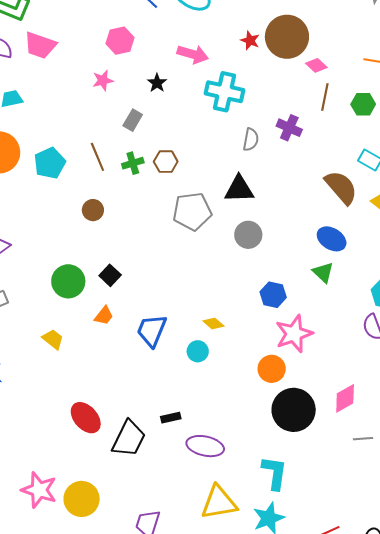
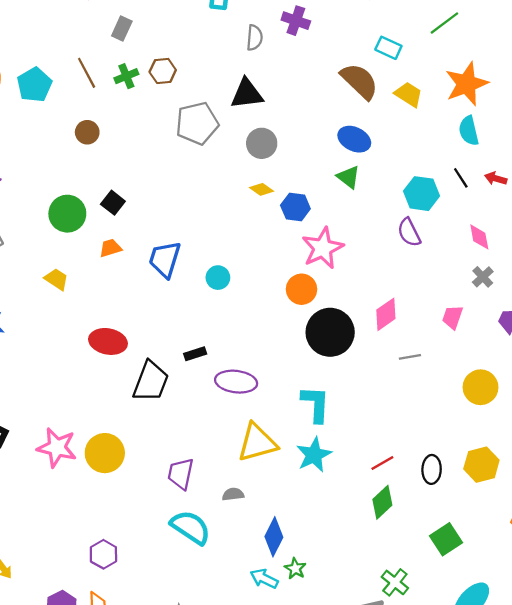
orange trapezoid: (104, 316) -> (110, 248), turned -140
yellow diamond: (213, 324) -> (261, 189), moved
red ellipse: (86, 418) -> (108, 341), moved, turned -32

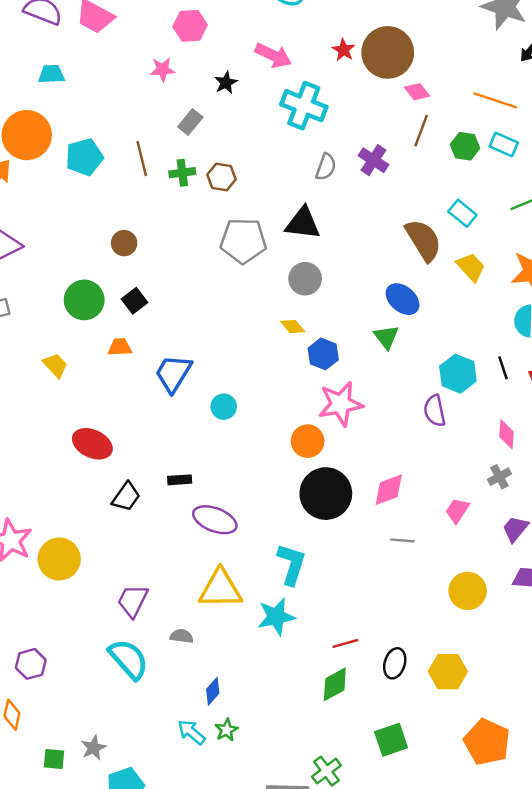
brown circle: (87, 132) -> (124, 243), moved
black trapezoid: (151, 381) -> (126, 497), size x0.7
blue diamond: (274, 537) -> (213, 691), size x0.7

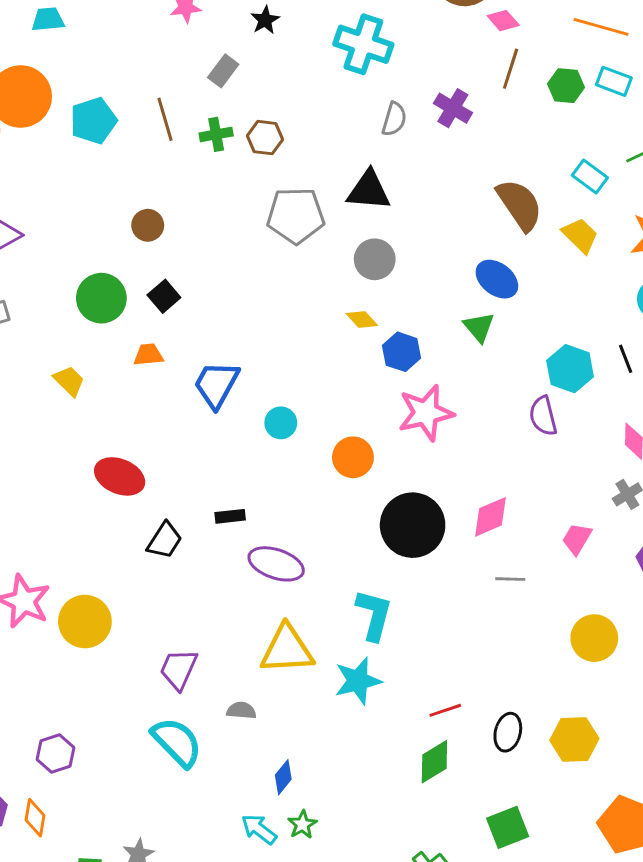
cyan rectangle: (462, 213) -> (590, 176), moved
orange circle: (308, 441) -> (353, 457), moved

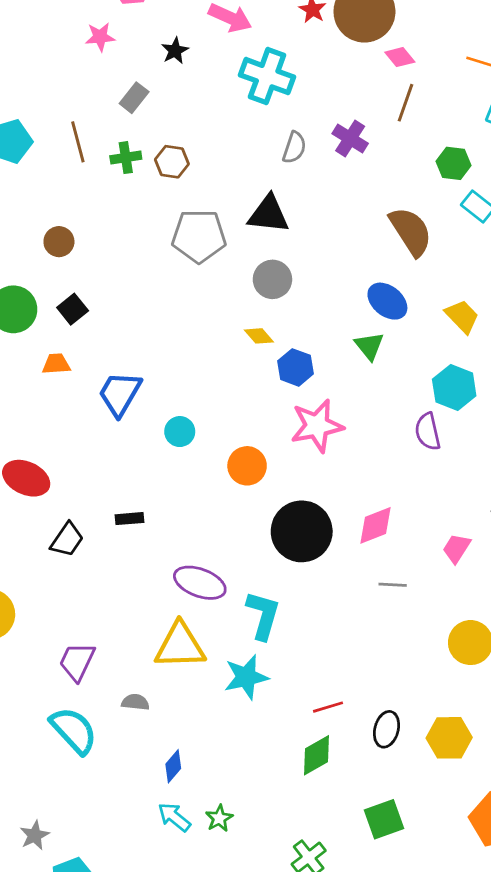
green hexagon: (566, 86) -> (453, 163), moved
yellow trapezoid: (580, 235) -> (462, 316), moved
purple ellipse: (276, 564) -> (200, 583), moved
green star: (302, 825) -> (219, 818), moved
cyan arrow: (259, 829) -> (174, 817), moved

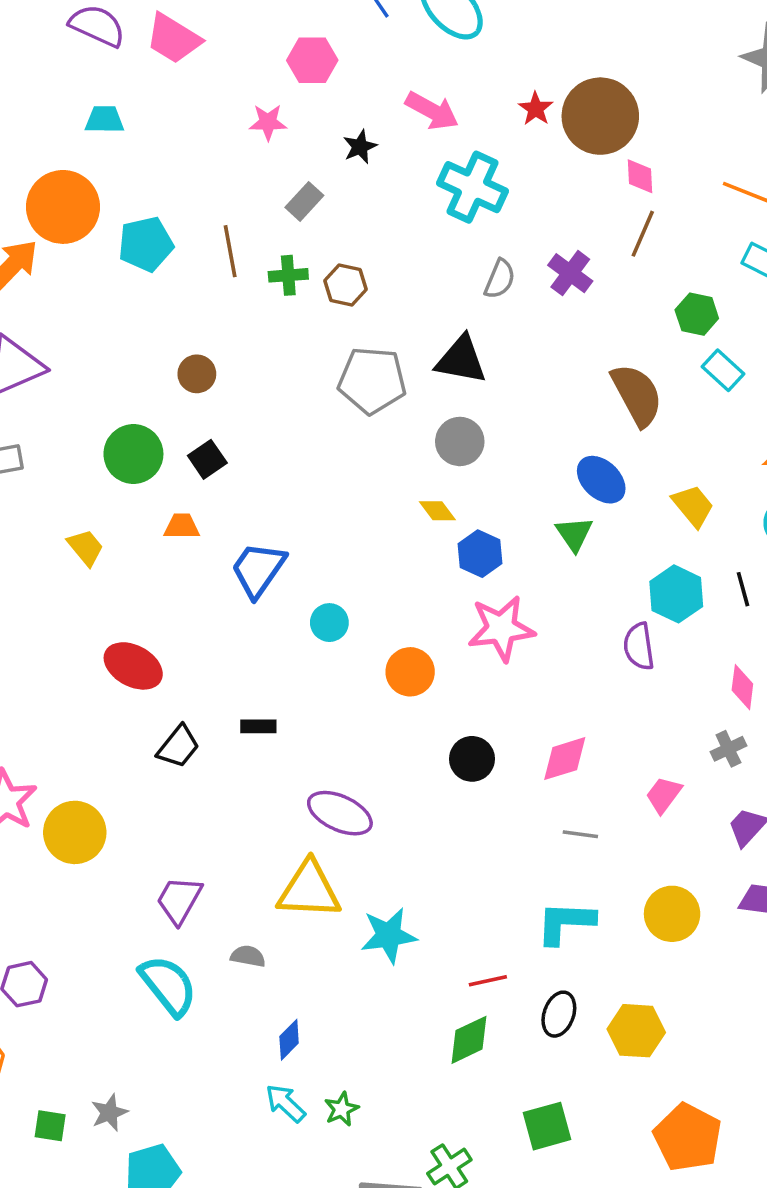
pink diamond: (400, 57) -> (640, 176), turned 32
black circle: (302, 531) -> (472, 759), size x0.6
cyan L-shape: (263, 615) -> (565, 923), moved, turned -108

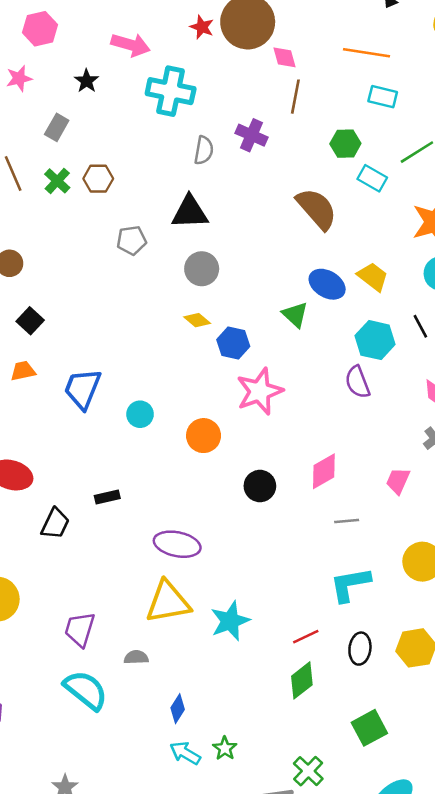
green cross: (288, 275) -> (57, 181), turned -30
gray pentagon: (372, 380) -> (132, 240), size x0.6
blue ellipse: (601, 480) -> (327, 284), moved

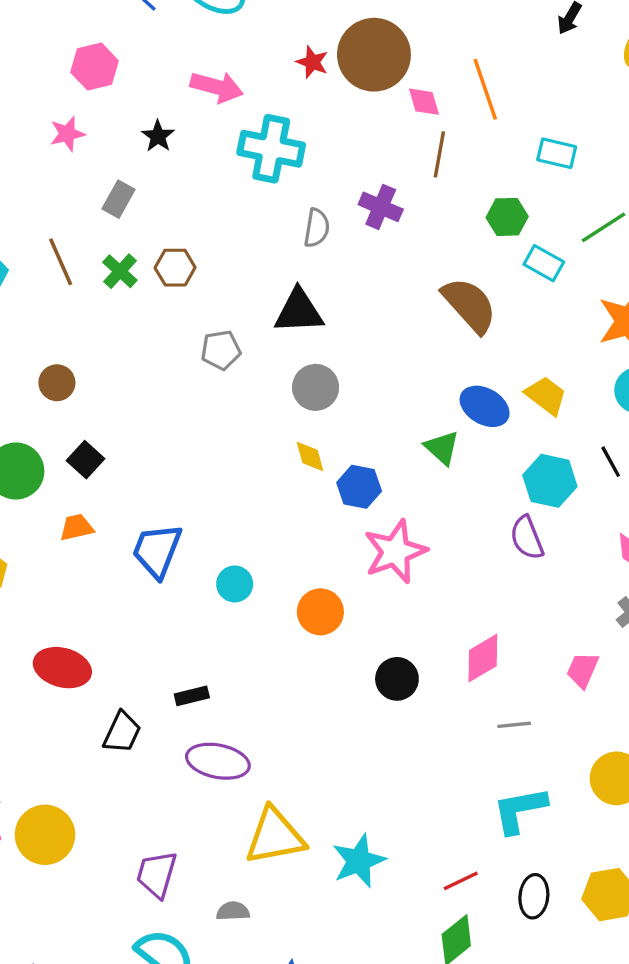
orange line: (366, 53) -> (485, 89), moved, turned 63
yellow diamond: (197, 320) -> (310, 457), turned 35
purple ellipse: (177, 544) -> (218, 761), moved

